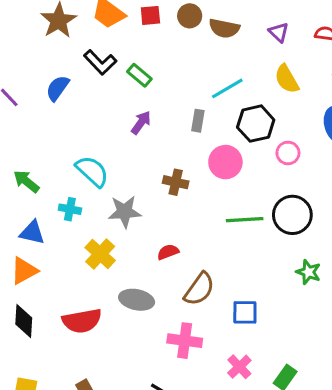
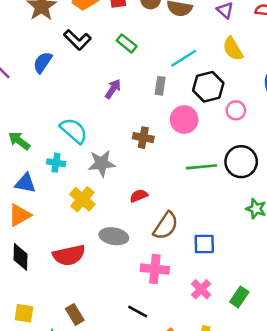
green rectangle: (139, 75) -> (127, 43), moved

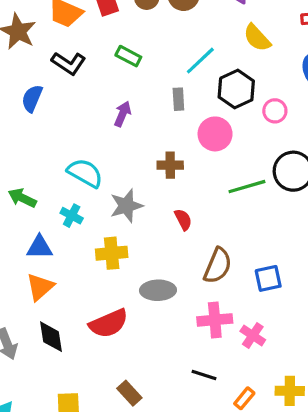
cyan cross: (56, 163) -> (72, 216), turned 30
red semicircle: (139, 196) -> (183, 220), moved, turned 96
yellow cross: (82, 199) -> (112, 253), turned -35
pink cross: (201, 289) -> (253, 336), moved

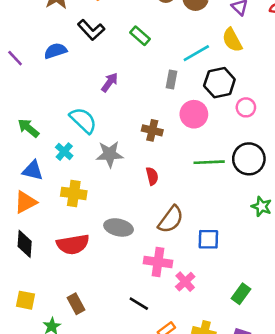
yellow semicircle: (257, 38) -> (232, 40), moved
blue semicircle: (32, 98) -> (55, 51), turned 35
purple arrow: (123, 114) -> (110, 82), moved
yellow cross: (112, 253) -> (74, 193), moved

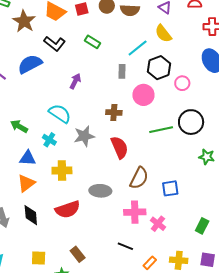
blue semicircle: (55, 51) -> (30, 64), size x1.4
red semicircle: (152, 176) -> (119, 147), size x1.6

